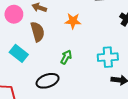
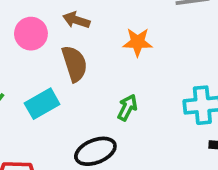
cyan rectangle: (19, 53) -> (42, 104), turned -66

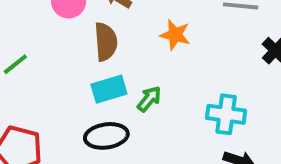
cyan rectangle: (42, 104) -> (109, 89), moved

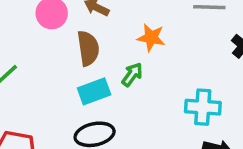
green arrow: (149, 99) -> (132, 75), moved

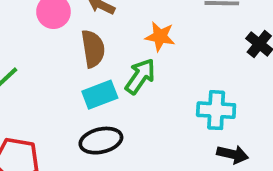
green arrow: (132, 75) -> (140, 76), size x1.4

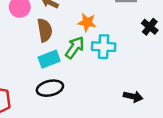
cyan cross: (216, 110) -> (104, 47), moved

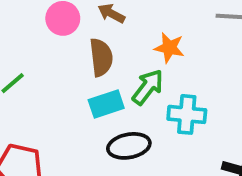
cyan cross: (104, 47) -> (187, 114), moved
black ellipse: (50, 88) -> (129, 146), moved

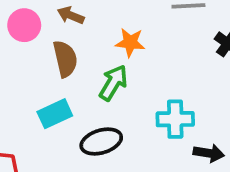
cyan rectangle: (106, 104) -> (55, 114), moved
cyan cross: (187, 114) -> (175, 119), moved

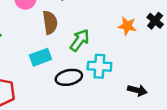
orange star: (130, 42) -> (127, 26), moved
cyan cross: (175, 119) -> (99, 66), moved

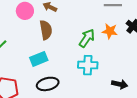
green arrow: (80, 40) -> (87, 38), moved
black ellipse: (69, 77) -> (48, 84), moved

